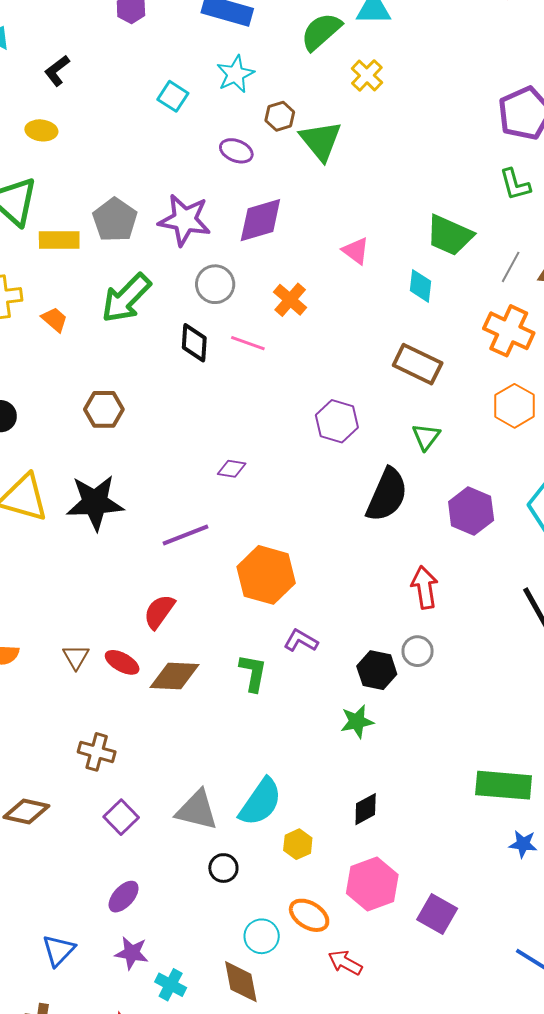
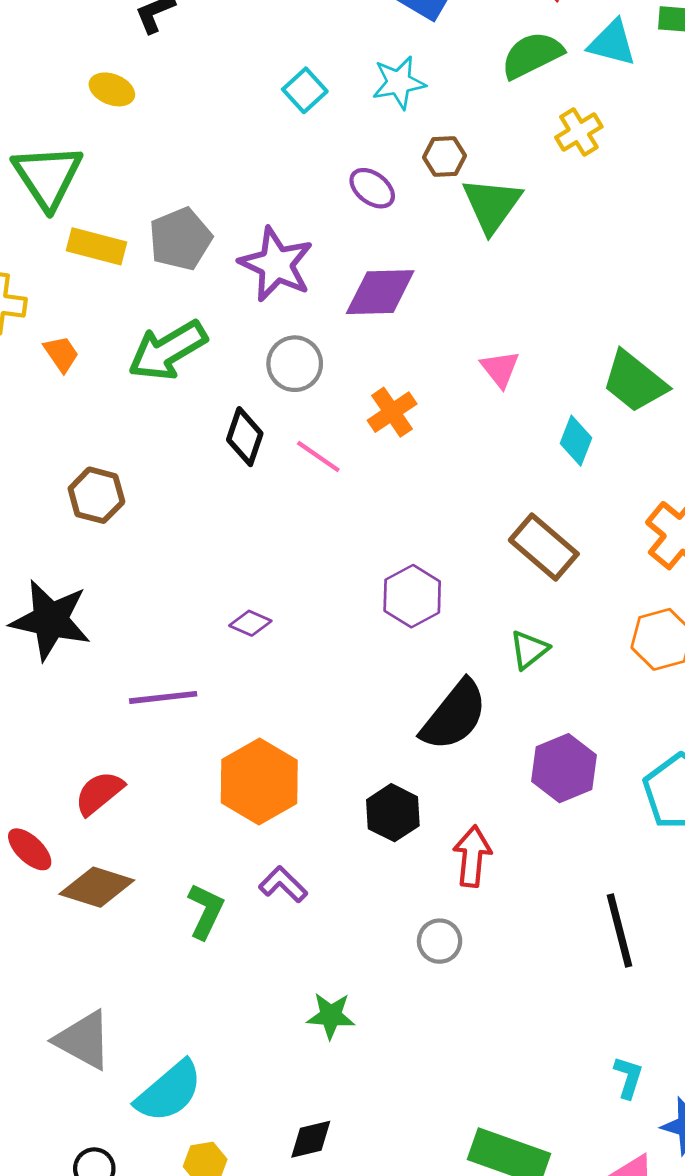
black hexagon: (377, 670) -> (393, 813), moved
gray triangle: (197, 810) -> (83, 1040), moved

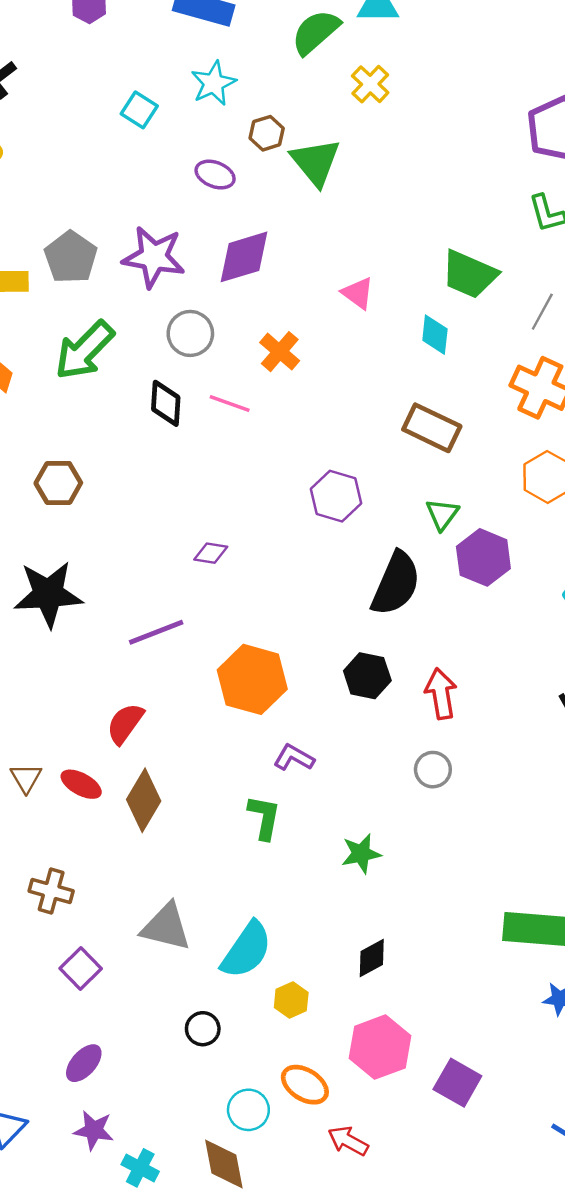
purple hexagon: (564, 768) -> (483, 557), moved
brown diamond: (97, 887) -> (144, 800), turned -62
green L-shape: (206, 911) -> (264, 817), moved

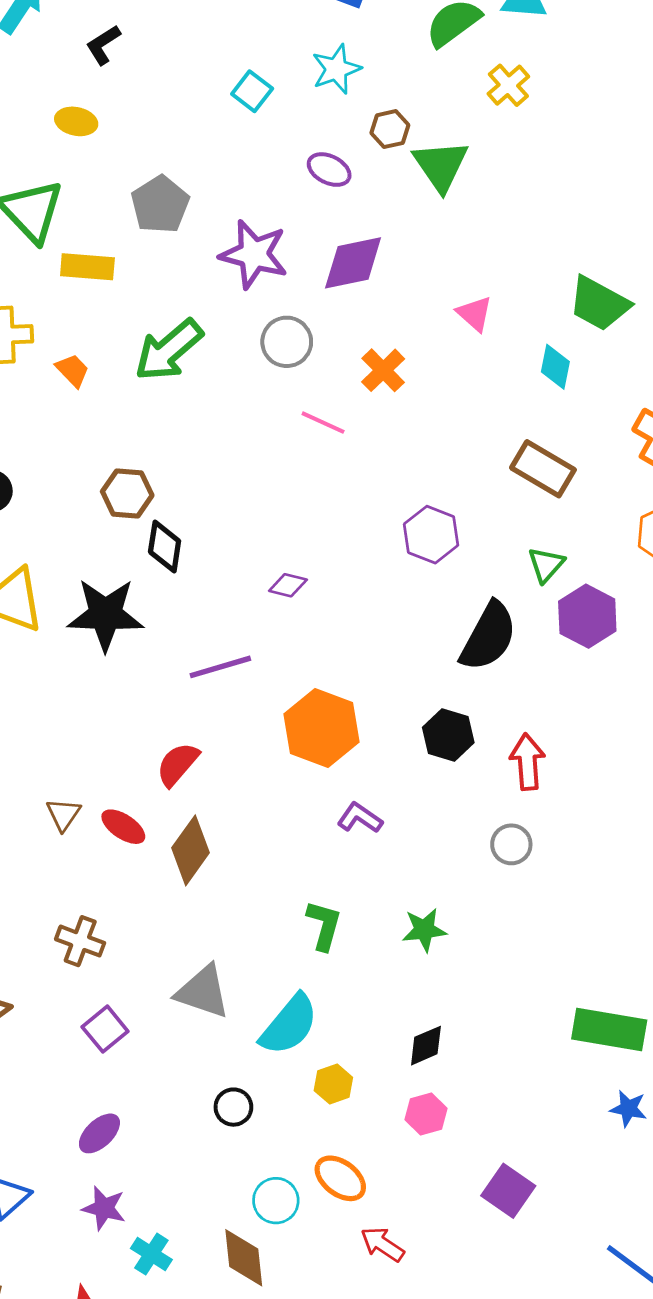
gray pentagon: (71, 257) -> (160, 205), moved
black diamond: (166, 403) -> (165, 547), moved
green L-shape: (264, 817) -> (324, 925), moved
pink hexagon: (380, 1047) -> (426, 1114), moved, size x0.6

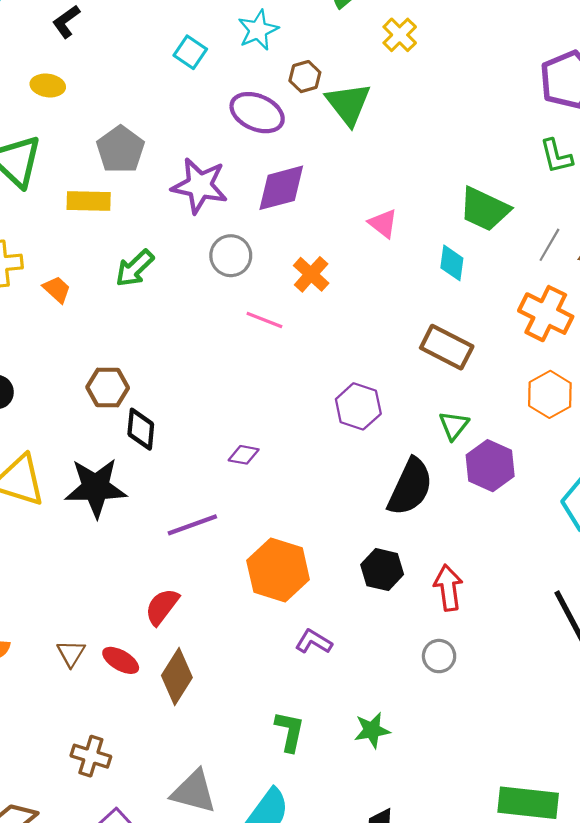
purple ellipse: (329, 170) -> (257, 113), size x1.5
yellow rectangle: (87, 267) -> (89, 201), moved
green arrow: (169, 350) -> (135, 268), size x0.7

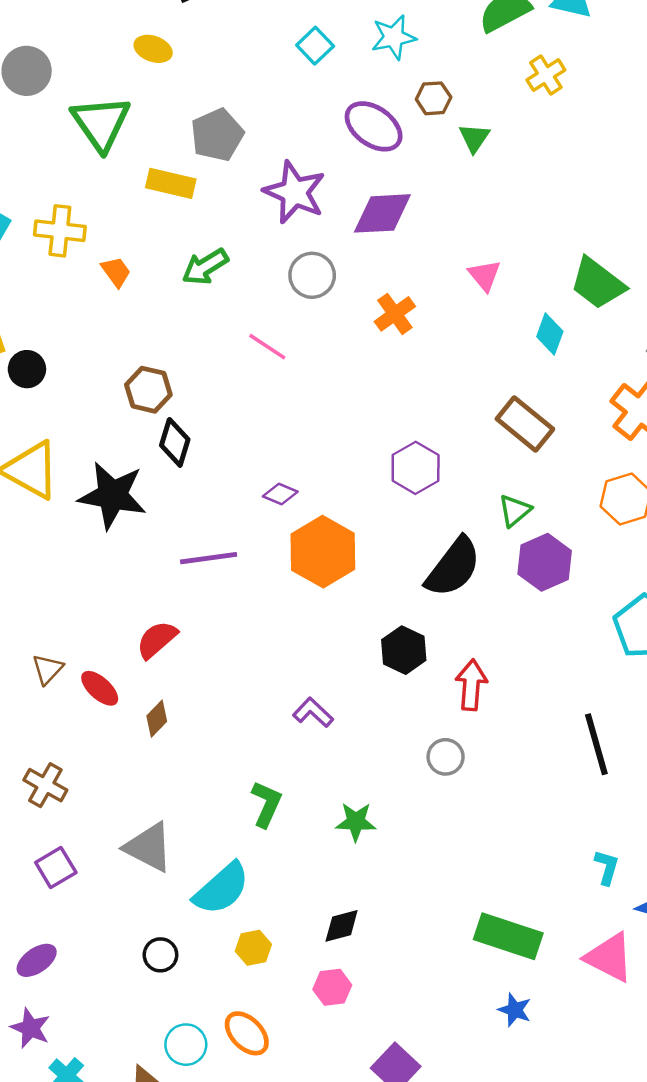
green triangle: (348, 104) -> (474, 138), size x0.6
pink line: (264, 320) -> (267, 347), moved
orange hexagon: (278, 570) -> (323, 552), moved
brown diamond: (177, 676) -> (157, 719), size x0.6

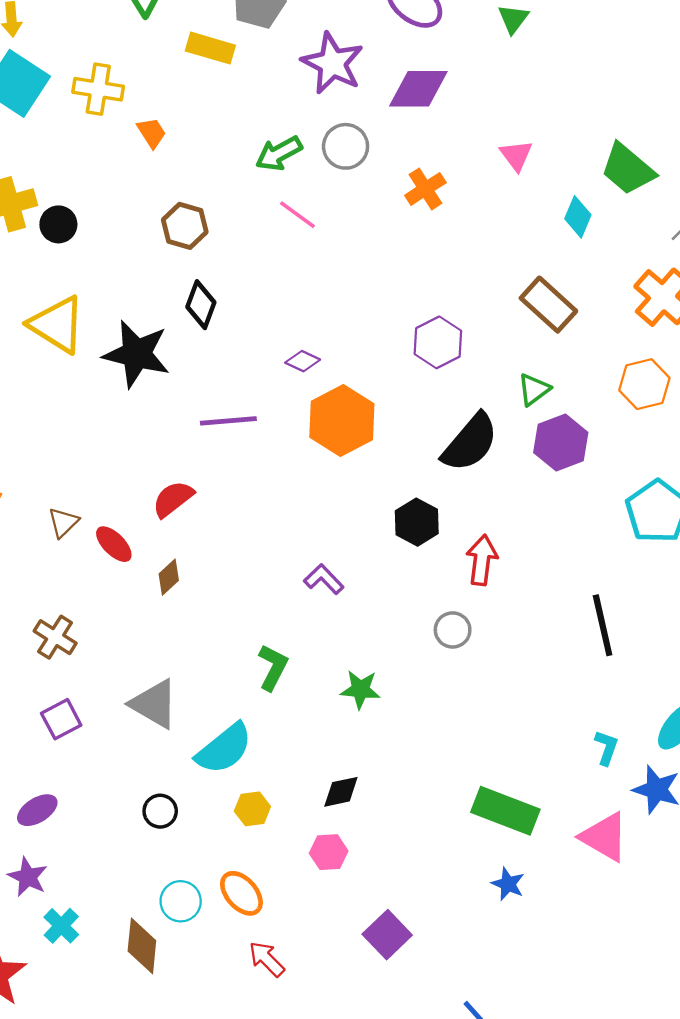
green arrow: (205, 267) -> (279, 153), moved
brown hexagon: (148, 390) -> (185, 226), moved

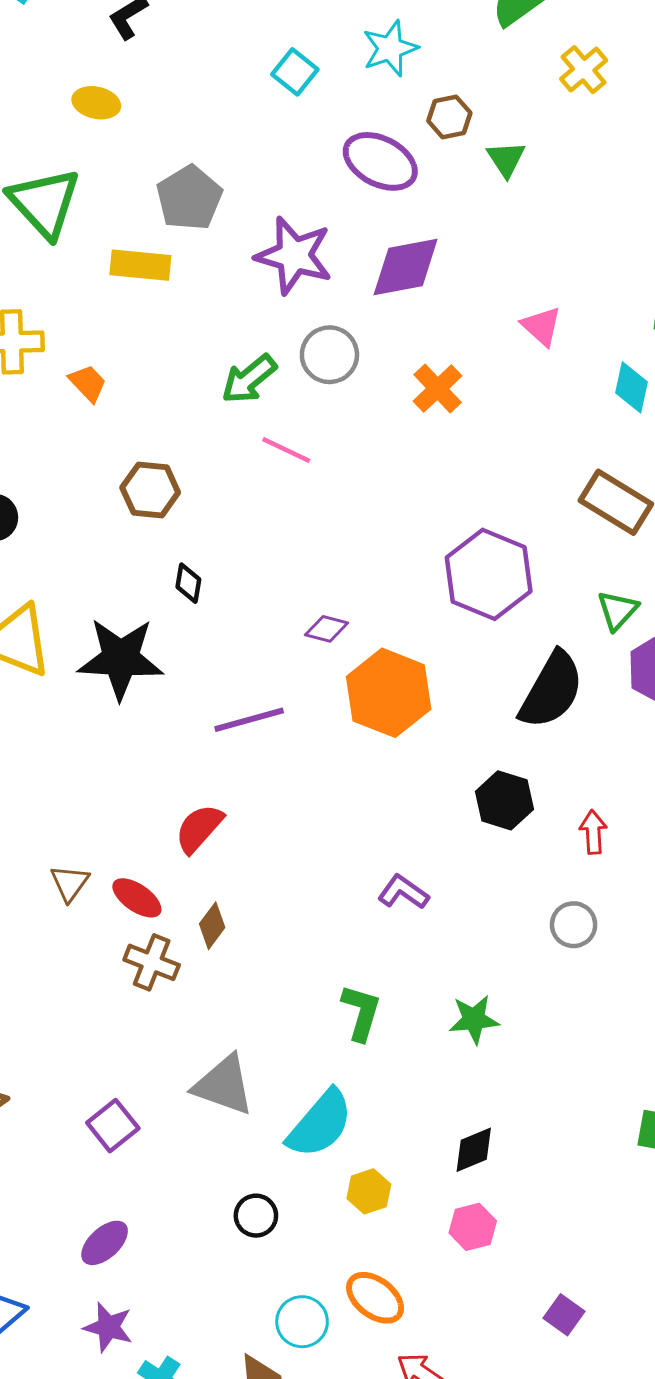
black diamond: (201, 305) -> (188, 583), size x0.7
purple hexagon: (438, 342) -> (489, 574), size x1.4
red arrow: (482, 560) -> (593, 832), size x0.7
brown cross: (55, 637) -> (152, 962), moved
purple square: (387, 935) -> (564, 1315), size x0.7

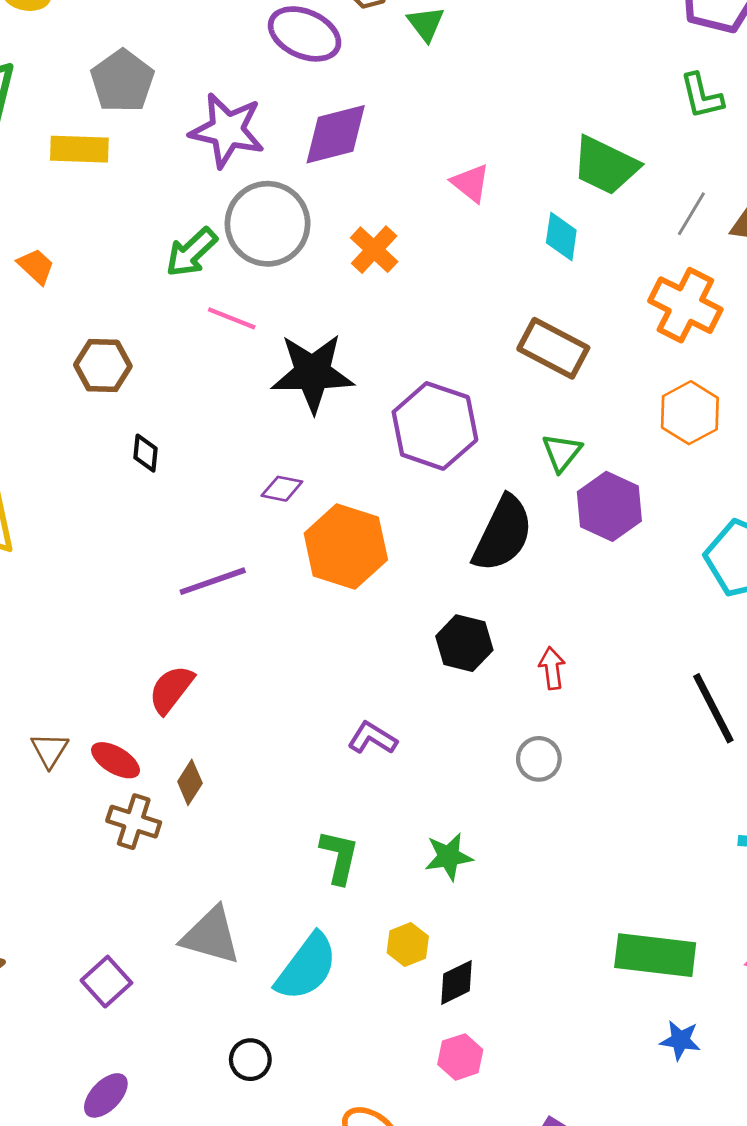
gray circle: (329, 355) -> (268, 224), size x1.5
black star: (121, 659) -> (313, 373), moved
yellow hexagon: (369, 1191) -> (408, 945), moved

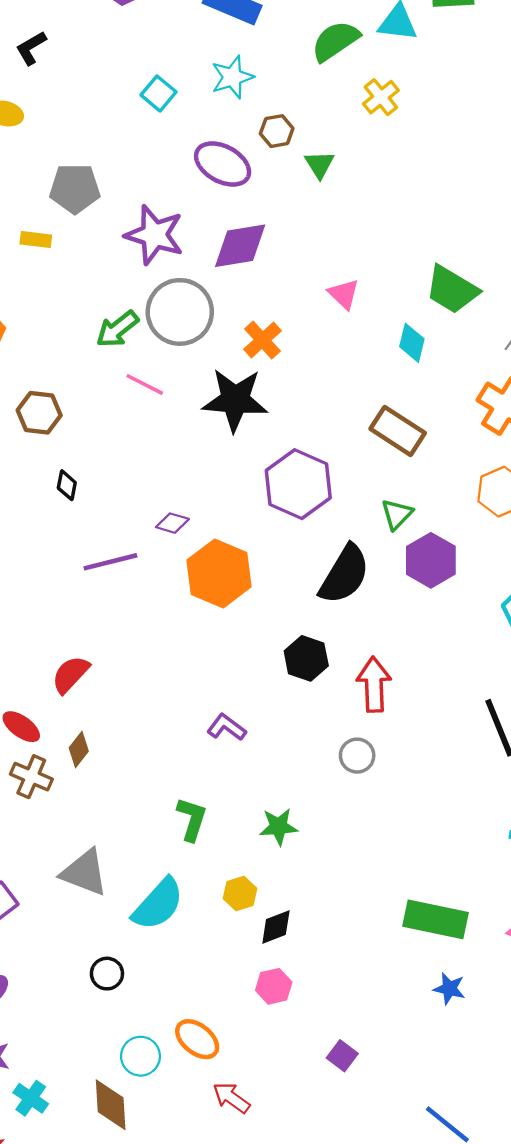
gray pentagon: (122, 81) -> (75, 189), turned 30
yellow rectangle: (79, 149) -> (36, 239), size x0.7
black star: (313, 373) -> (235, 400), moved
purple line: (213, 581) -> (110, 562), moved
red arrow: (552, 668) -> (374, 685), size x1.6

